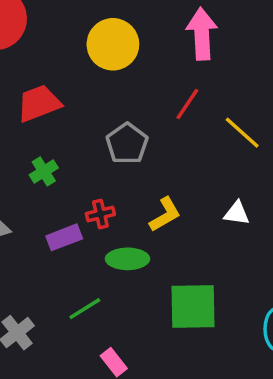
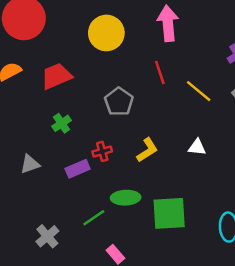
red line: (187, 104) -> (160, 73), turned -50
green ellipse: (127, 259) -> (126, 198), moved

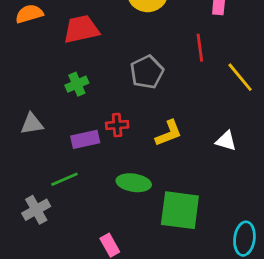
green line: (94, 218) -> (64, 179), moved

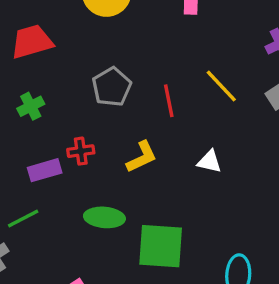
red line: (200, 48) -> (169, 101), moved

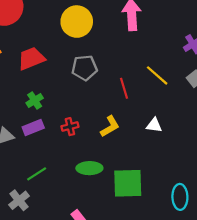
gray pentagon: (112, 87) -> (84, 68), moved, turned 30
purple rectangle: (45, 170) -> (33, 128), moved

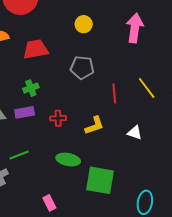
yellow circle: (77, 22) -> (84, 24), size x0.6

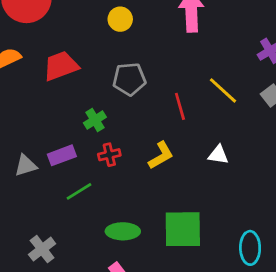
green cross: (31, 88) -> (95, 120), moved
green line: (19, 155) -> (79, 191), moved
green ellipse: (68, 160) -> (123, 231), moved

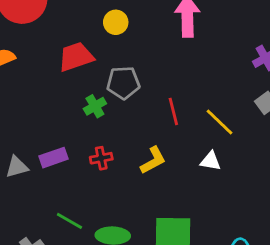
red trapezoid: (61, 66) -> (76, 57), moved
yellow line: (223, 90) -> (220, 122), moved
green cross: (95, 120) -> (95, 106), moved
green line: (79, 191) -> (69, 221), moved, turned 60

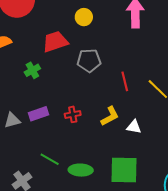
green cross: (95, 106) -> (32, 70), moved
white triangle: (211, 161) -> (134, 127), moved

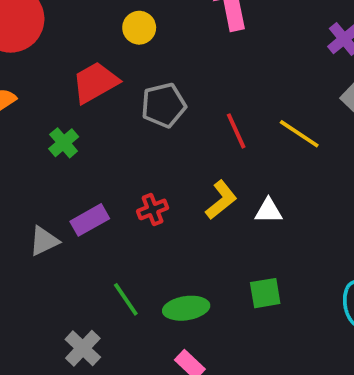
green line: (50, 159) -> (126, 299), turned 36
green square: (124, 170) -> (265, 293), size x0.6

